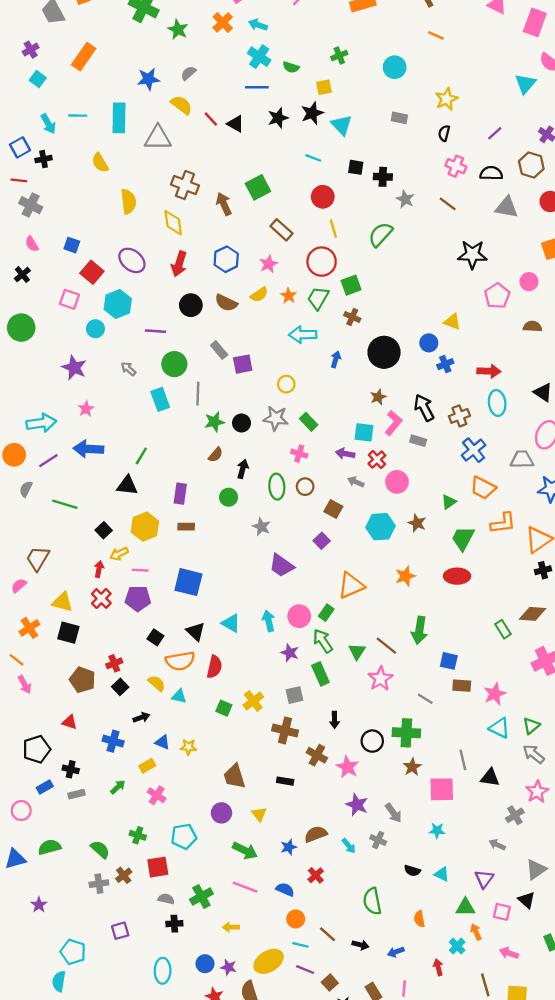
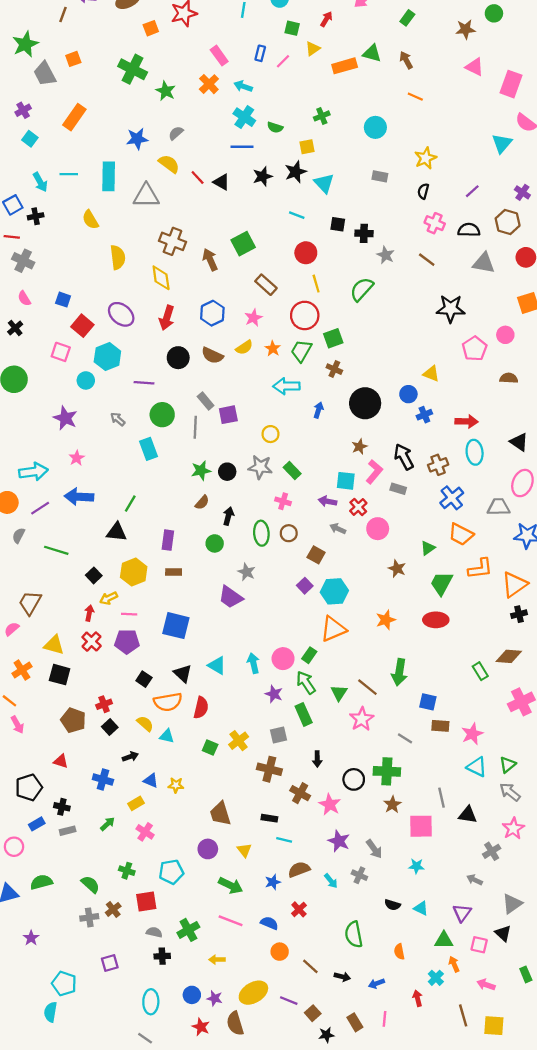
gray line: (198, 394) -> (195, 427), moved
cyan hexagon: (380, 527) -> (334, 591), moved
purple trapezoid: (282, 566) -> (231, 597), moved
cyan line: (300, 945) -> (284, 840), moved

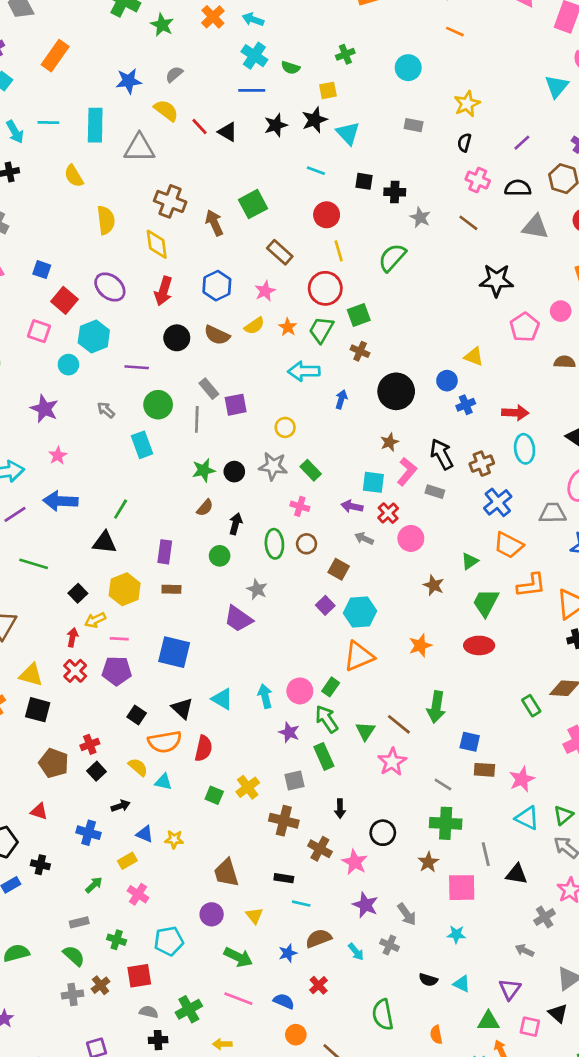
green cross: (387, 771) -> (446, 823), moved
gray rectangle: (68, 831) -> (79, 922), moved

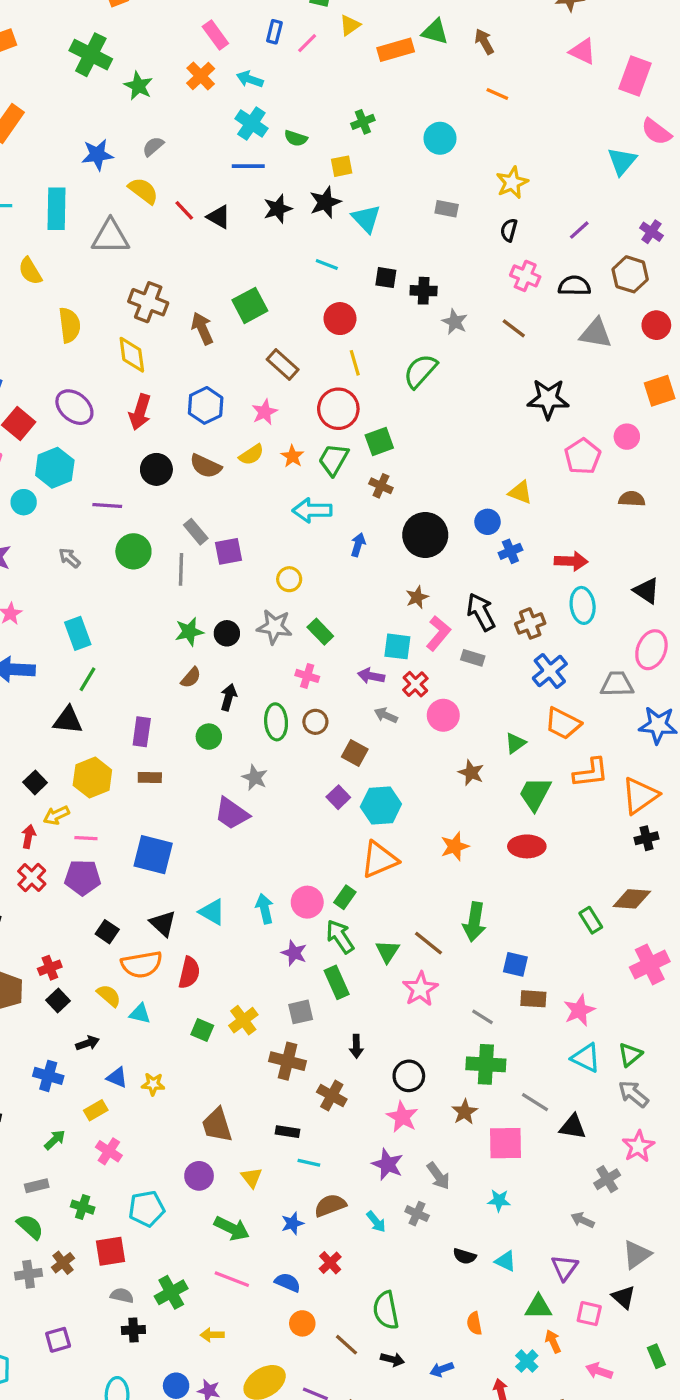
cyan rectangle: (142, 445) -> (78, 633), moved
gray line: (486, 854) -> (535, 1102), turned -45
pink star: (355, 862) -> (402, 1117), moved
green semicircle: (383, 1015) -> (386, 1310), moved

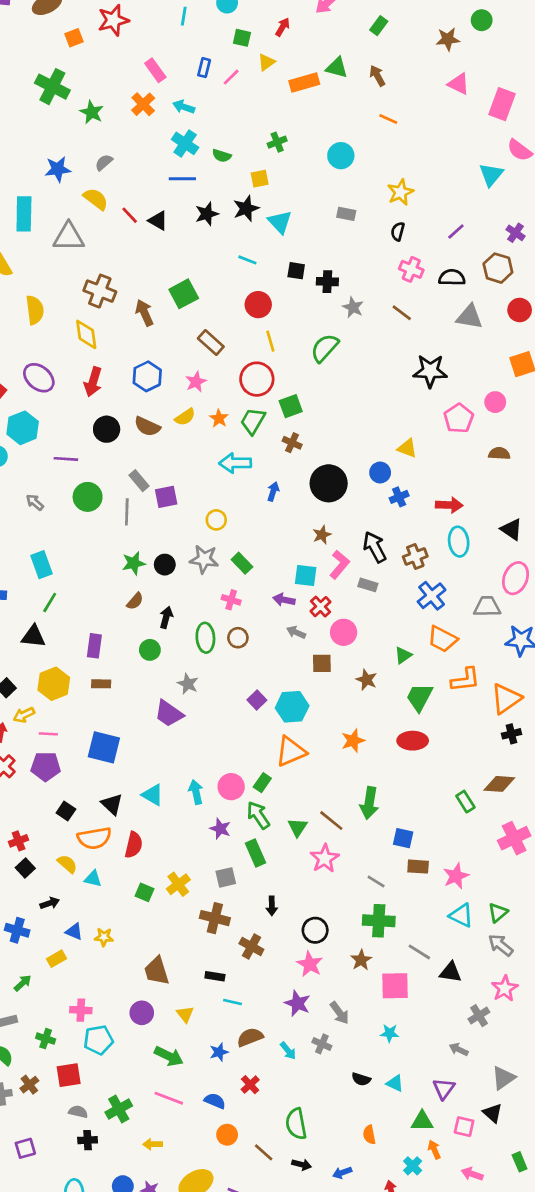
brown square: (355, 753) -> (322, 663), moved, turned -30
pink cross: (109, 1151) -> (81, 1010), moved, turned -30

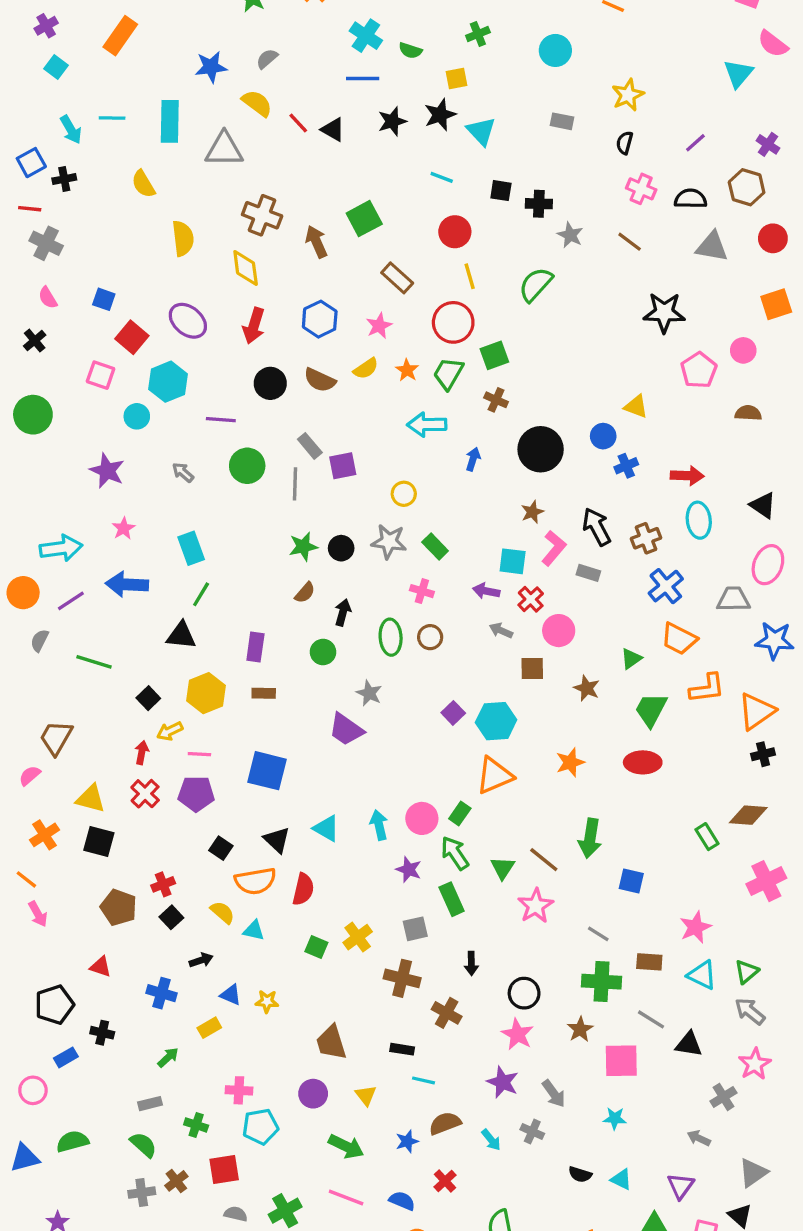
brown rectangle: (418, 867) -> (649, 962), moved

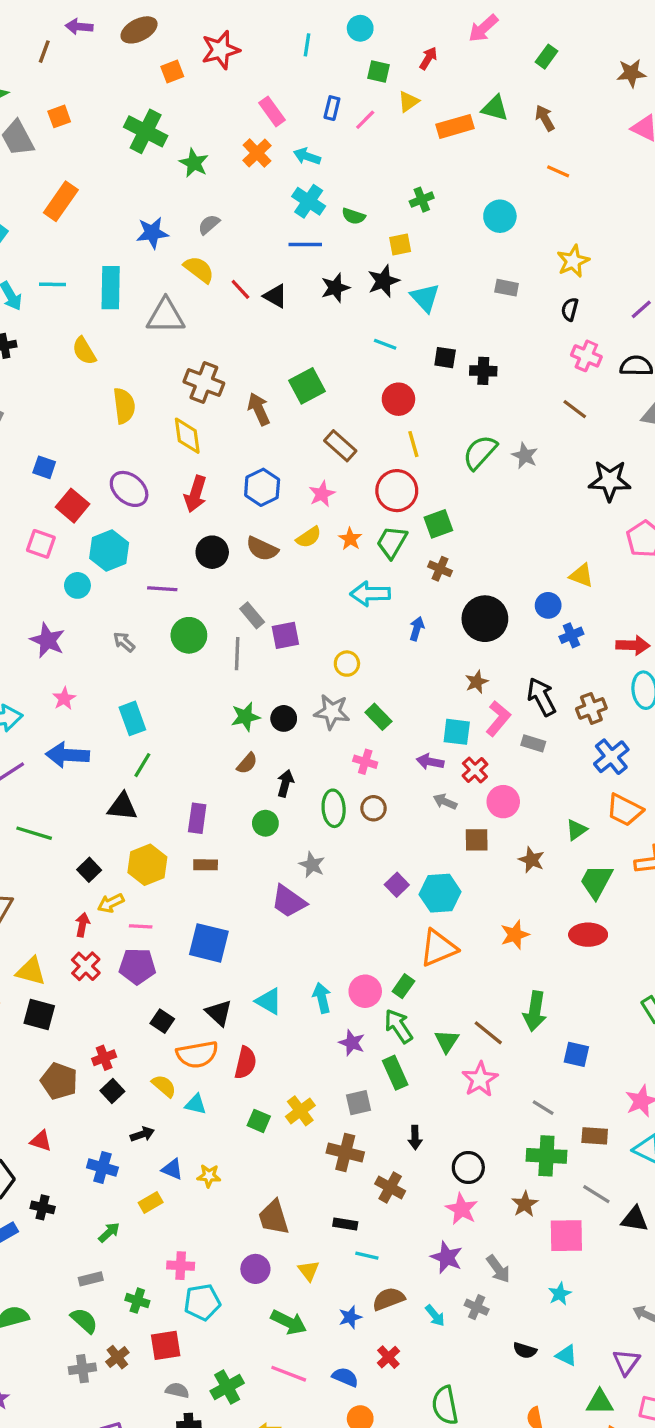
gray star: (570, 235) -> (525, 456), moved
cyan star: (615, 1118) -> (560, 1294), turned -30

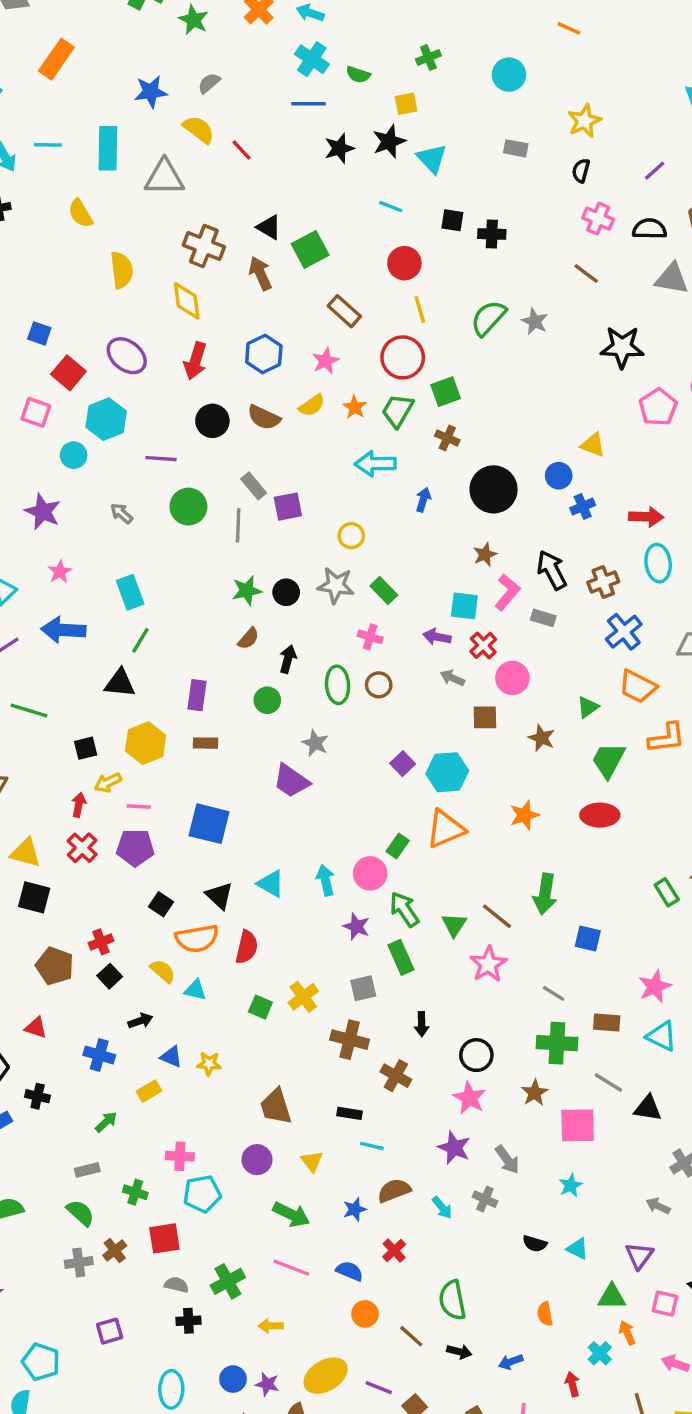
black triangle: (275, 296) -> (269, 227), moved
black square: (89, 870) -> (86, 748), turned 30
green rectangle: (403, 986) -> (398, 846), moved

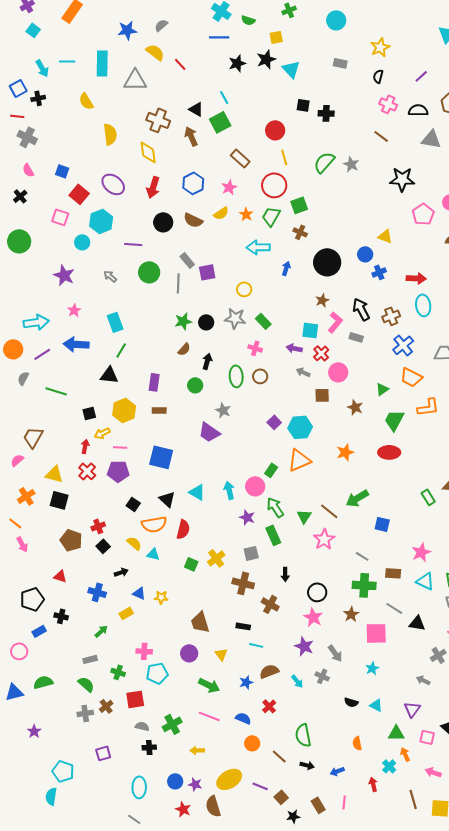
cyan line: (391, 207) -> (224, 97), moved, turned 40
green arrow: (545, 894) -> (357, 498), turned 50

